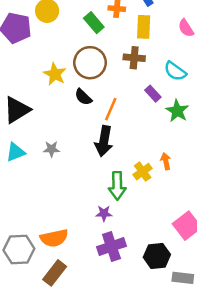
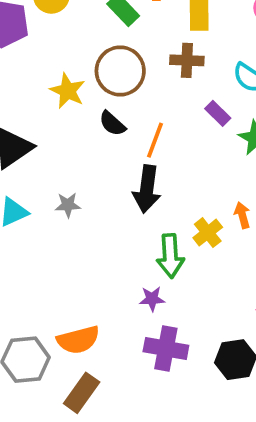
purple cross: (111, 246) -> (166, 349), turned 32

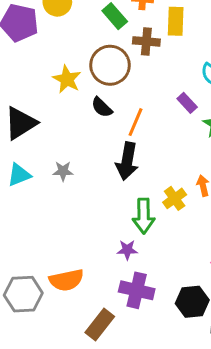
brown cross: (187, 60) -> (146, 41), moved
brown rectangle: (82, 393) -> (100, 324), moved

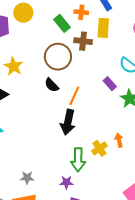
yellow star: (67, 79) -> (13, 66), moved
gray star: (63, 171) -> (27, 178), moved

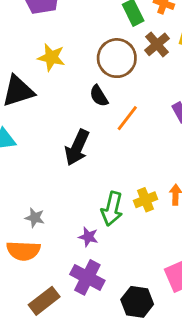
brown cross: (83, 41) -> (157, 44), turned 30
yellow star: (13, 66) -> (51, 57), turned -30
black arrow: (68, 122) -> (77, 148), moved

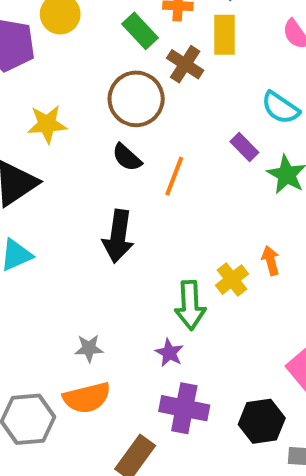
purple star: (88, 237) -> (169, 353), turned 30

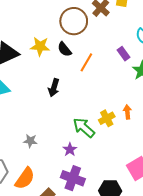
yellow star: (47, 124) -> (40, 46), moved
black arrow: (118, 236) -> (54, 88), size x0.7
green arrow: (190, 305) -> (84, 128), turned 125
orange semicircle: (87, 398) -> (25, 178), moved, turned -50

